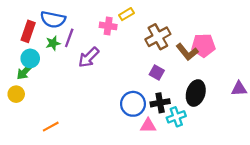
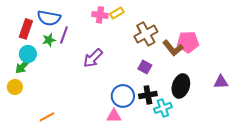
pink cross: (108, 26) -> (100, 15), moved
purple arrow: (89, 57) -> (93, 58), moved
pink triangle: (148, 125) -> (114, 116), moved

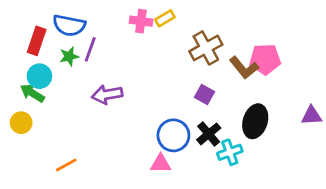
purple arrow: (93, 58) -> (107, 94), moved, turned 35
green arrow: (23, 66) -> (32, 93), turned 78
black cross: (148, 95) -> (209, 134), turned -30

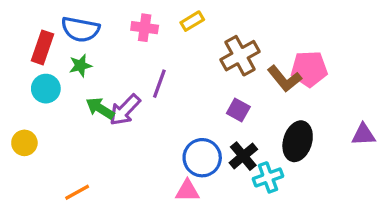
pink cross: (141, 21) -> (145, 28), moved
purple line: (90, 49) -> (159, 84), moved
green arrow: (32, 93) -> (100, 108), moved
purple arrow: (107, 94) -> (125, 110), turned -36

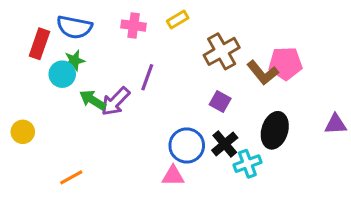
cyan circle: (46, 89) -> (62, 74), moved

